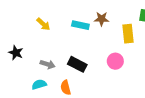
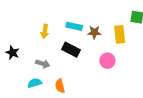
brown star: (102, 19) -> (94, 32), moved
yellow arrow: (43, 24) -> (45, 31), moved, turned 56
black rectangle: (77, 64) -> (71, 50), moved

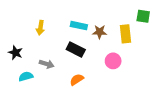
yellow arrow: (45, 31) -> (40, 28), moved
cyan semicircle: (35, 83) -> (26, 76), moved
orange semicircle: (60, 86) -> (77, 80), moved, turned 72

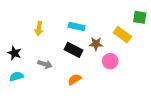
brown star: (100, 32) -> (96, 44), moved
yellow rectangle: (126, 34) -> (122, 35), turned -48
cyan semicircle: (26, 76) -> (16, 76), moved

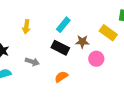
cyan rectangle: (77, 26) -> (63, 25), turned -63

